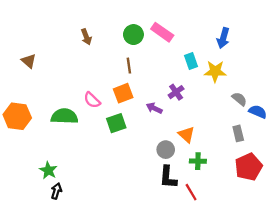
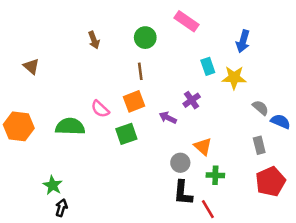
pink rectangle: (162, 32) -> (187, 21), moved

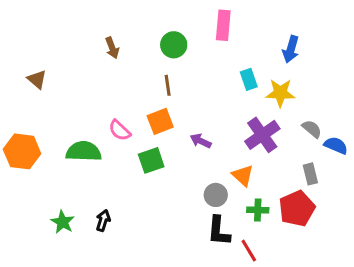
pink rectangle: (187, 21) -> (223, 25), turned 60
purple cross: (192, 100) -> (262, 135), moved, size x1.6
red pentagon: (270, 182) -> (297, 208), moved
black arrow: (61, 208) -> (103, 220), moved

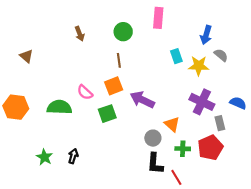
gray semicircle: (312, 129) -> (221, 55), moved
purple cross: (262, 135) -> (202, 102), moved, turned -30
purple arrow: (201, 141) -> (142, 100), size x1.6

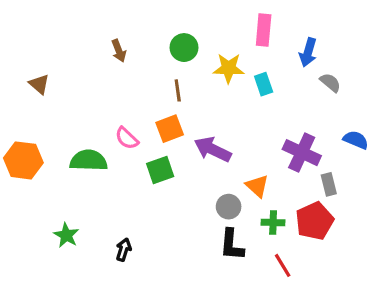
pink rectangle: (158, 18) -> (264, 30), moved
yellow star: (199, 66) -> (229, 68), moved
blue semicircle: (238, 103) -> (356, 140), moved
black arrow: (73, 156) -> (124, 250), moved
red line: (176, 177) -> (283, 265), moved

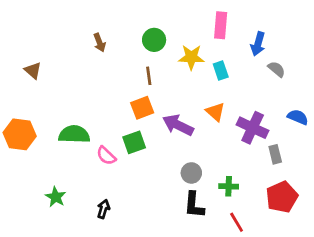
pink semicircle: (127, 138) -> (106, 156), moved
orange triangle: (257, 186) -> (215, 112), moved
red pentagon: (314, 221) -> (282, 197), moved

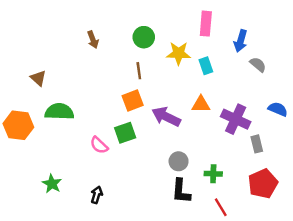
brown triangle: (33, 70) -> (38, 78), moved
orange triangle: (215, 112) -> (201, 104), turned -42
green semicircle: (74, 134) -> (59, 112), moved

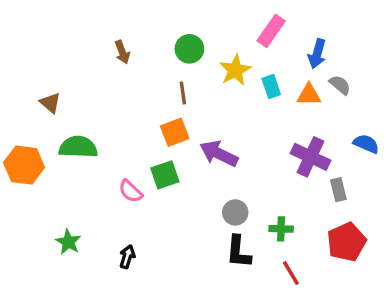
pink rectangle: (206, 24) -> (271, 31), turned 30
yellow star: (179, 53) -> (235, 70), turned -30
orange triangle: (201, 104) -> (309, 95), moved

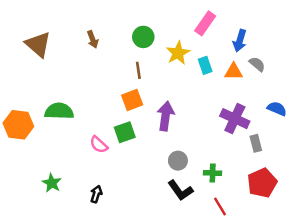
brown triangle: (50, 103) -> (38, 44), moved, size x1.6
purple arrow: (219, 154) -> (166, 116), turned 72
black L-shape: (238, 252) -> (180, 190), turned -40

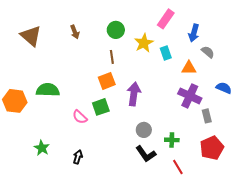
orange triangle: (234, 72) -> (189, 68), moved

